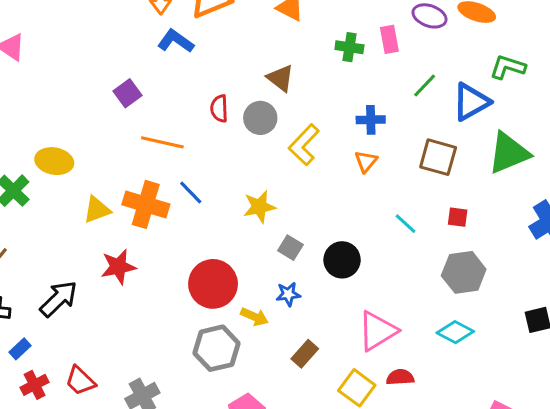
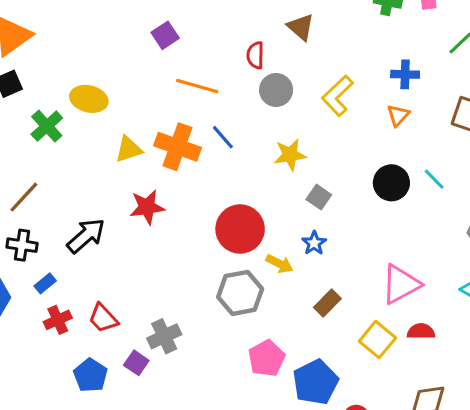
brown triangle: (280, 78) -> (301, 27), moved
gray circle: (260, 118) -> (276, 90), moved
black circle: (342, 260) -> (391, 183), moved
blue star: (288, 294) -> (314, 243), turned -30

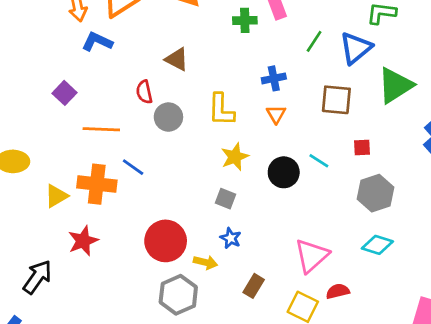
yellow L-shape: (337, 96) -> (221, 110), turned -32
yellow star: (290, 155) -> (235, 157), moved

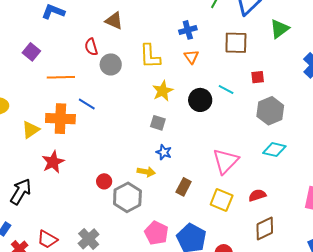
green triangle: (395, 85) -> (279, 29), size x0.7
red circle: (166, 241) -> (104, 181), moved, size x0.5
red semicircle: (338, 291) -> (257, 195), moved

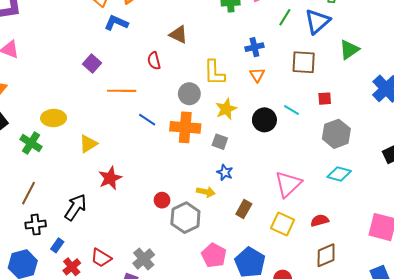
gray circle: (111, 64) -> (189, 94), moved
orange cross: (60, 119) -> (185, 127), moved

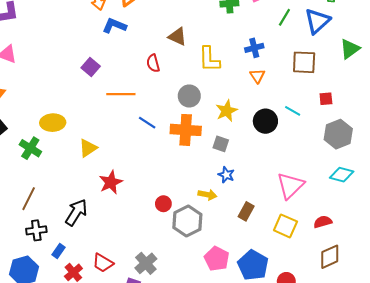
yellow L-shape: (214, 73) -> (209, 59), moved

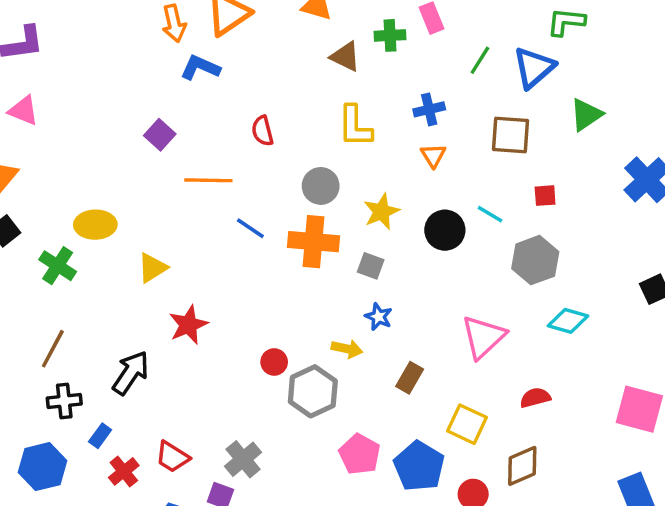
brown triangle: (177, 36) -> (345, 57), moved
gray hexagon: (338, 134) -> (535, 260), moved
yellow square: (285, 226) -> (467, 424), moved
brown diamond: (330, 257) -> (522, 466), moved

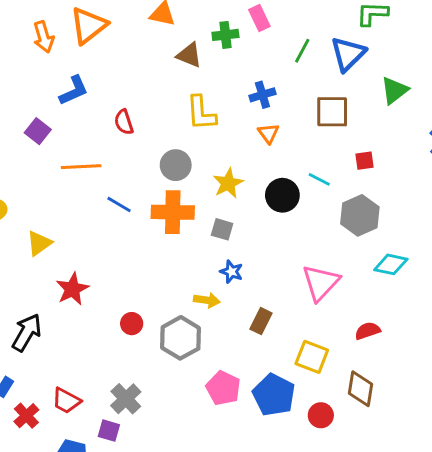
blue L-shape: (200, 68) -> (74, 90), moved, turned 136
red circle: (274, 362) -> (132, 324), moved
brown diamond: (522, 466) -> (360, 389), turned -54

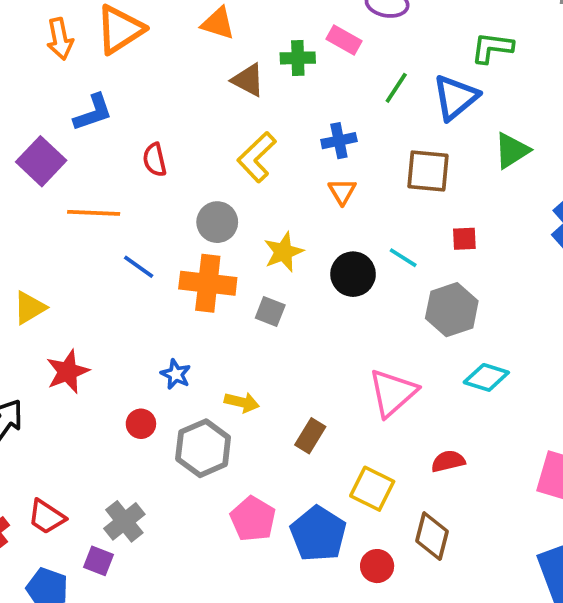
pink rectangle: (259, 18) -> (344, 40), turned -40
yellow L-shape: (201, 113) -> (257, 157), turned 45
purple square: (38, 131) -> (41, 161), size x1.4
blue star: (232, 272) -> (176, 374), moved

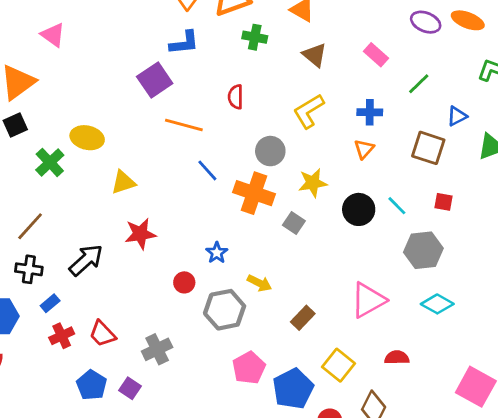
pink rectangle: (344, 40) -> (376, 55), moved
green cross: (298, 58) -> (255, 37), moved
blue triangle: (455, 97) -> (457, 116), moved, size x0.6
blue L-shape: (93, 113) -> (184, 43), moved
purple square: (98, 561) -> (130, 388), moved

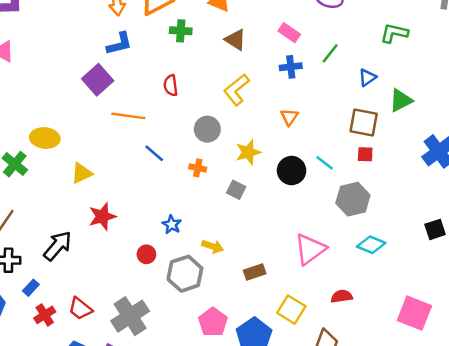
blue cross: (370, 112) -> (291, 67), moved
brown square: (428, 148) -> (364, 123), moved
orange cross: (254, 193) -> (198, 168), size x0.5
brown rectangle: (303, 318) -> (255, 272), turned 35
gray cross: (157, 349) -> (130, 316), size x1.4

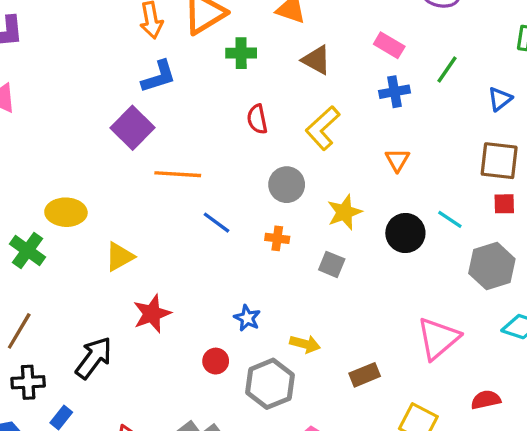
red semicircle: (171, 85) -> (257, 119), moved

